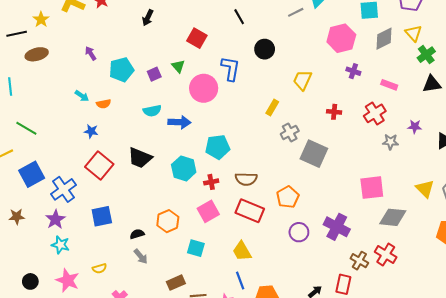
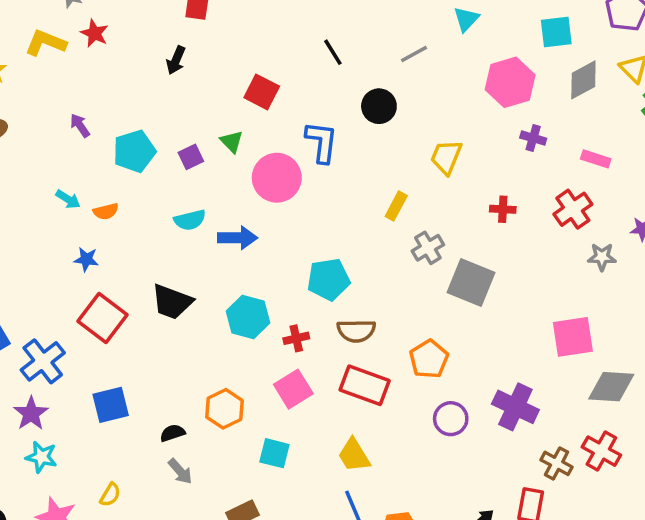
gray line: (296, 12) -> (414, 54), moved
cyan pentagon: (218, 147) -> (328, 279), moved
yellow semicircle: (99, 268) -> (110, 495), turned -40

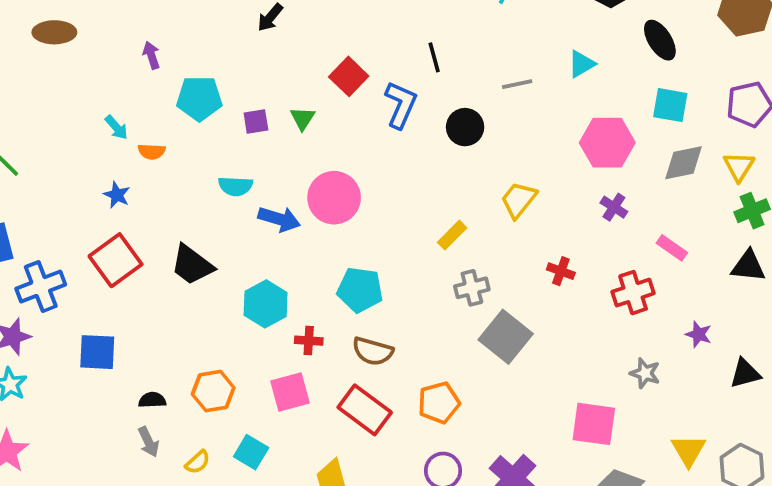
blue L-shape: (322, 142) -> (401, 105), moved
pink circle: (277, 178) -> (334, 198), moved
gray star: (602, 257) -> (645, 373), moved
yellow semicircle: (110, 495) -> (198, 462), moved

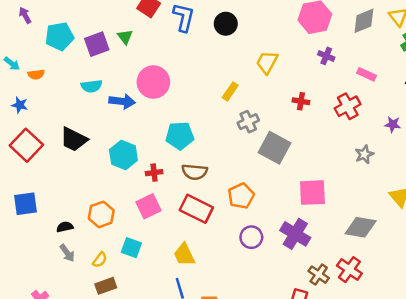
purple square: (256, 122) -> (97, 44), size x1.5
gray star: (645, 373) -> (364, 154), turned -30
pink square: (594, 424) -> (312, 193), moved

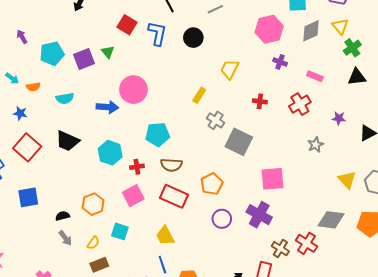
cyan semicircle: (92, 86) -> (65, 98), moved
gray cross: (248, 122) -> (216, 120), turned -30
gray diamond: (361, 227) -> (331, 220), moved

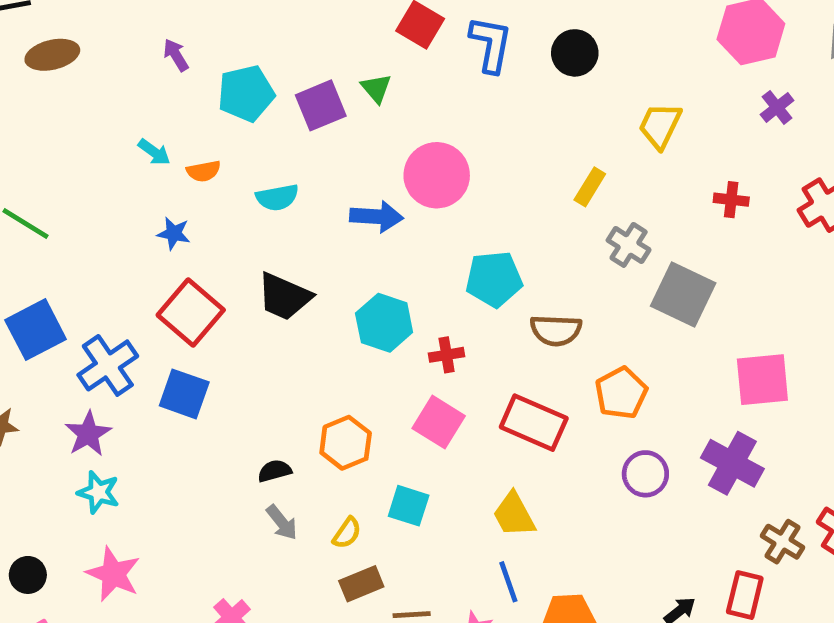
purple cross: (280, 62) -> (777, 107), turned 32
brown semicircle: (171, 165) -> (556, 330), moved
pink square: (133, 196) -> (439, 422), turned -30
blue square: (28, 197) -> (184, 394), moved, turned 30

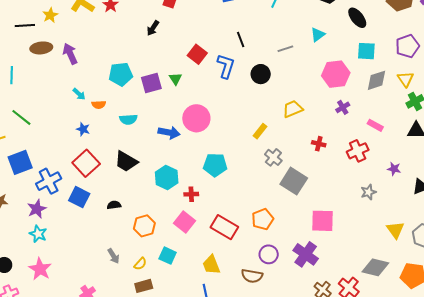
purple arrow: (176, 55) -> (70, 54), moved, size x1.5
yellow trapezoid: (660, 126) -> (293, 109), turned 35
brown semicircle: (556, 330) -> (252, 276), moved
black semicircle: (275, 471) -> (114, 205), moved

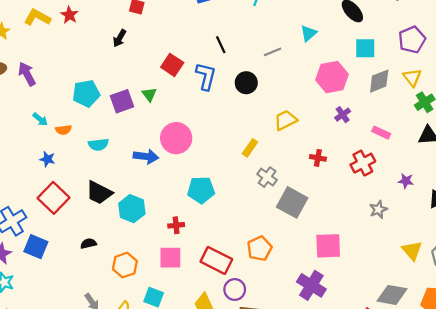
cyan hexagon: (167, 177) -> (132, 209), moved
blue square: (79, 197) -> (36, 247), moved
pink square: (184, 222) -> (170, 258), turned -35
purple circle: (269, 254) -> (235, 289), moved

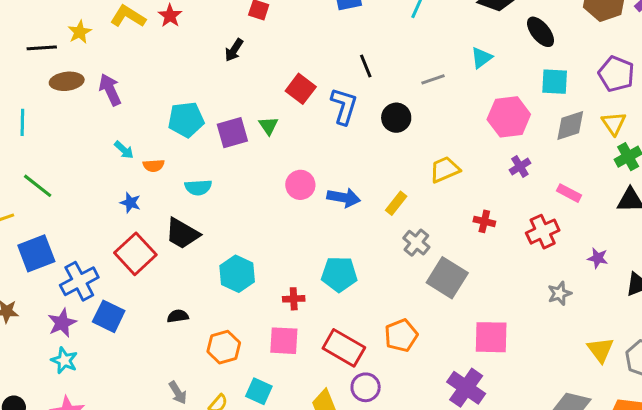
purple pentagon: (412, 40) -> (616, 74), turned -30
pink circle: (176, 138) -> (300, 185), size x0.7
blue arrow: (146, 156) -> (344, 198), moved
cyan pentagon: (201, 190) -> (339, 274), moved
black trapezoid: (99, 193) -> (182, 234), moved

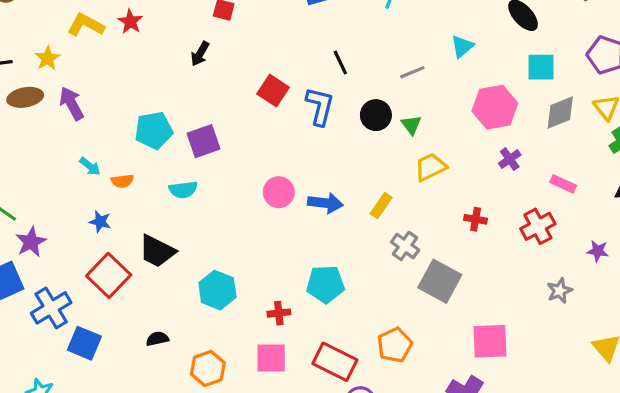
yellow star: (80, 32) -> (47, 58), moved
green triangle: (268, 126) -> (411, 125), moved
cyan semicircle: (198, 187) -> (183, 190), moved
purple star: (62, 323) -> (31, 242), moved

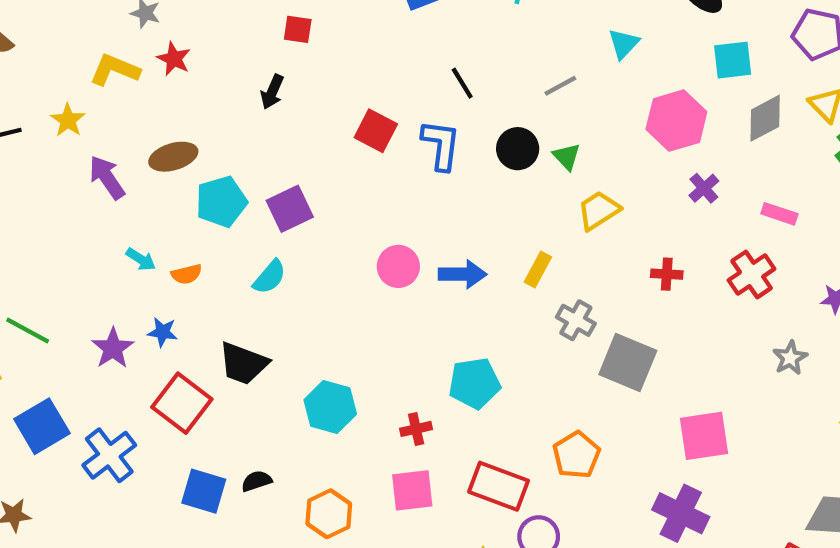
brown ellipse: (25, 97) -> (173, 157), moved
cyan semicircle: (183, 190) -> (270, 277), turned -36
purple star: (31, 242) -> (113, 348), moved
blue square: (84, 343) -> (204, 491), moved

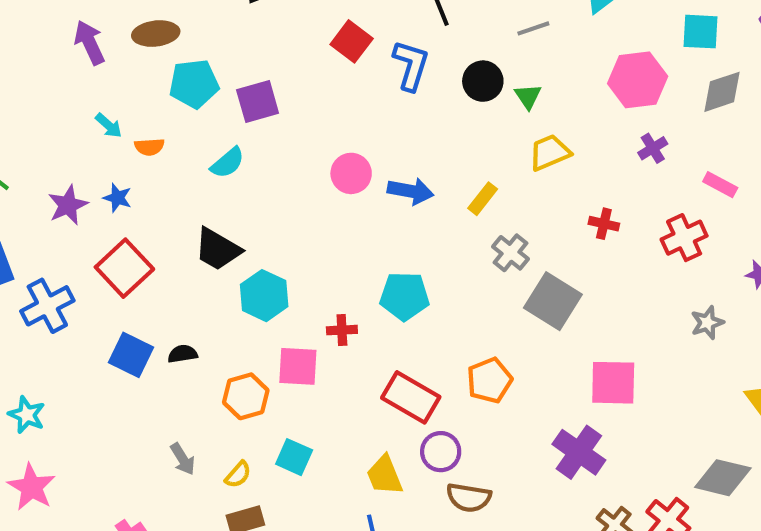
black trapezoid: (243, 363) -> (218, 249), moved
pink square: (412, 490) -> (298, 366), moved

